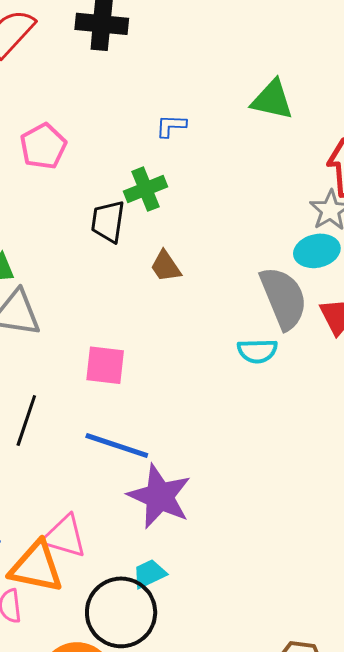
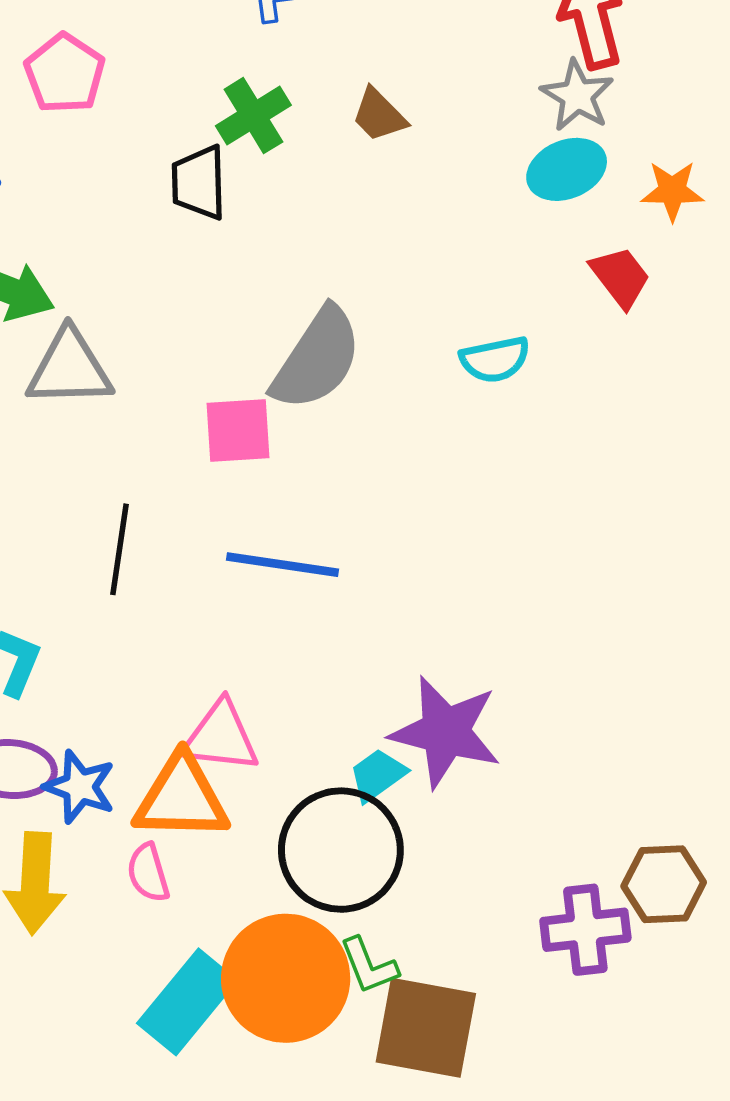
brown trapezoid: (166, 266) -> (379, 115), moved
gray semicircle: (283, 298) -> (317, 359), moved, turned 66
purple star: (159, 496) -> (445, 732), moved

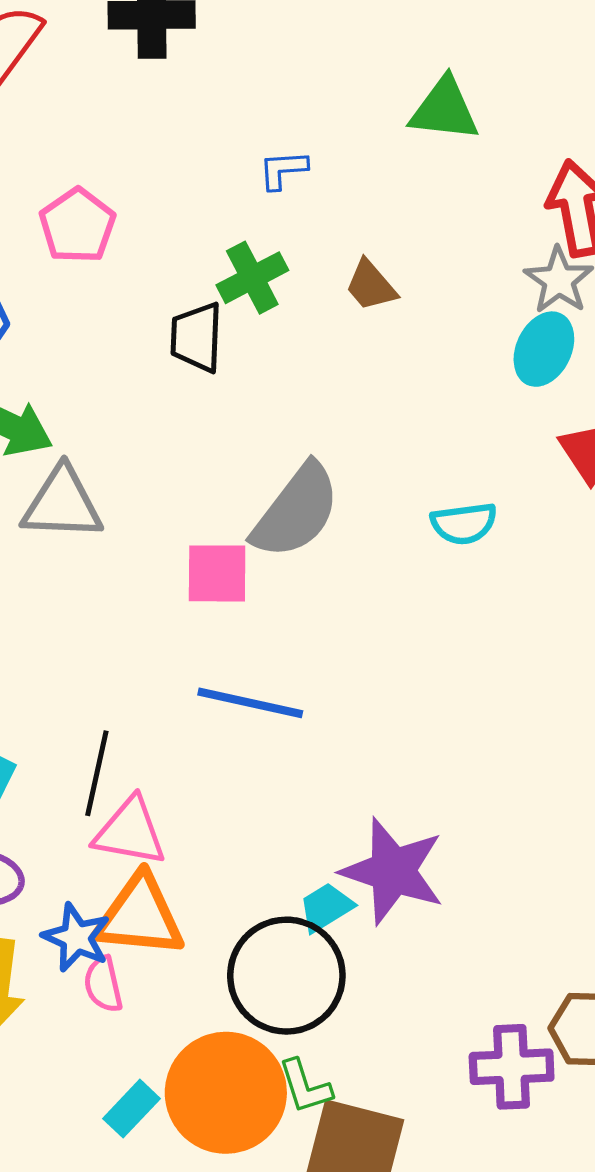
cyan ellipse: (567, 169) -> (544, 349), turned -46
black line: (119, 549) -> (97, 773), moved
pink triangle: (221, 737) -> (130, 832), moved
blue star: (80, 787) -> (76, 937), moved
cyan rectangle: (187, 1002) -> (132, 1109), size x0.6

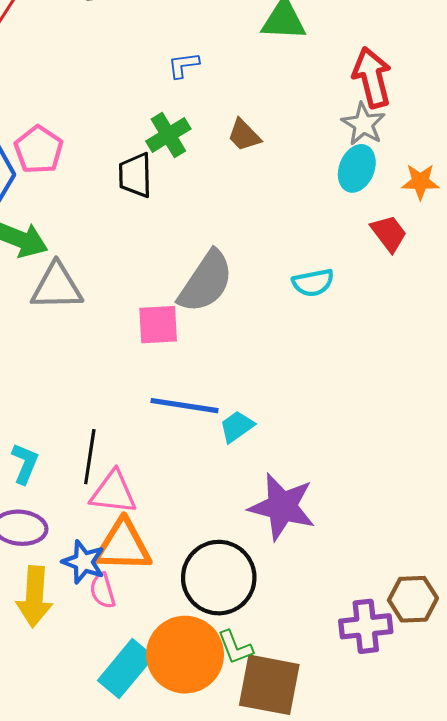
pink pentagon: (77, 226) -> (39, 150), moved
cyan trapezoid: (326, 907) -> (237, 427), moved
cyan rectangle: (132, 1109) -> (126, 669), size x1.6

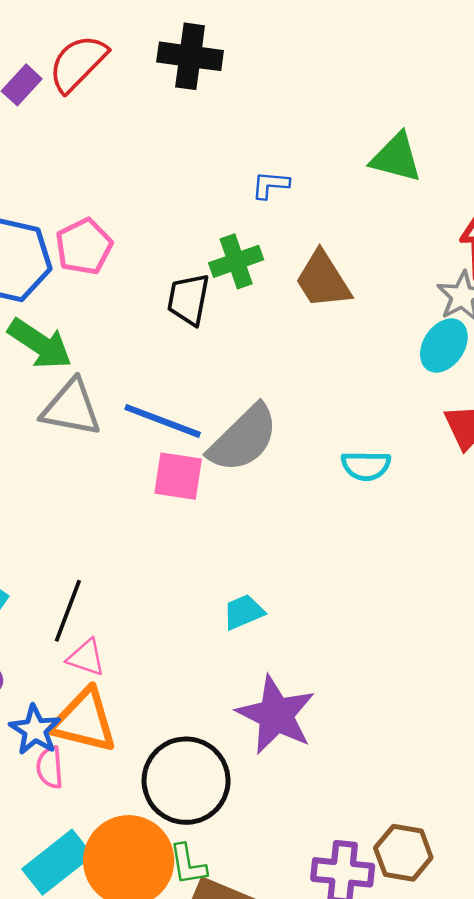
brown trapezoid: (244, 135) -> (323, 280), size x1.5
blue line: (184, 406) -> (163, 421), moved
pink triangle: (113, 492) -> (86, 657), size x0.7

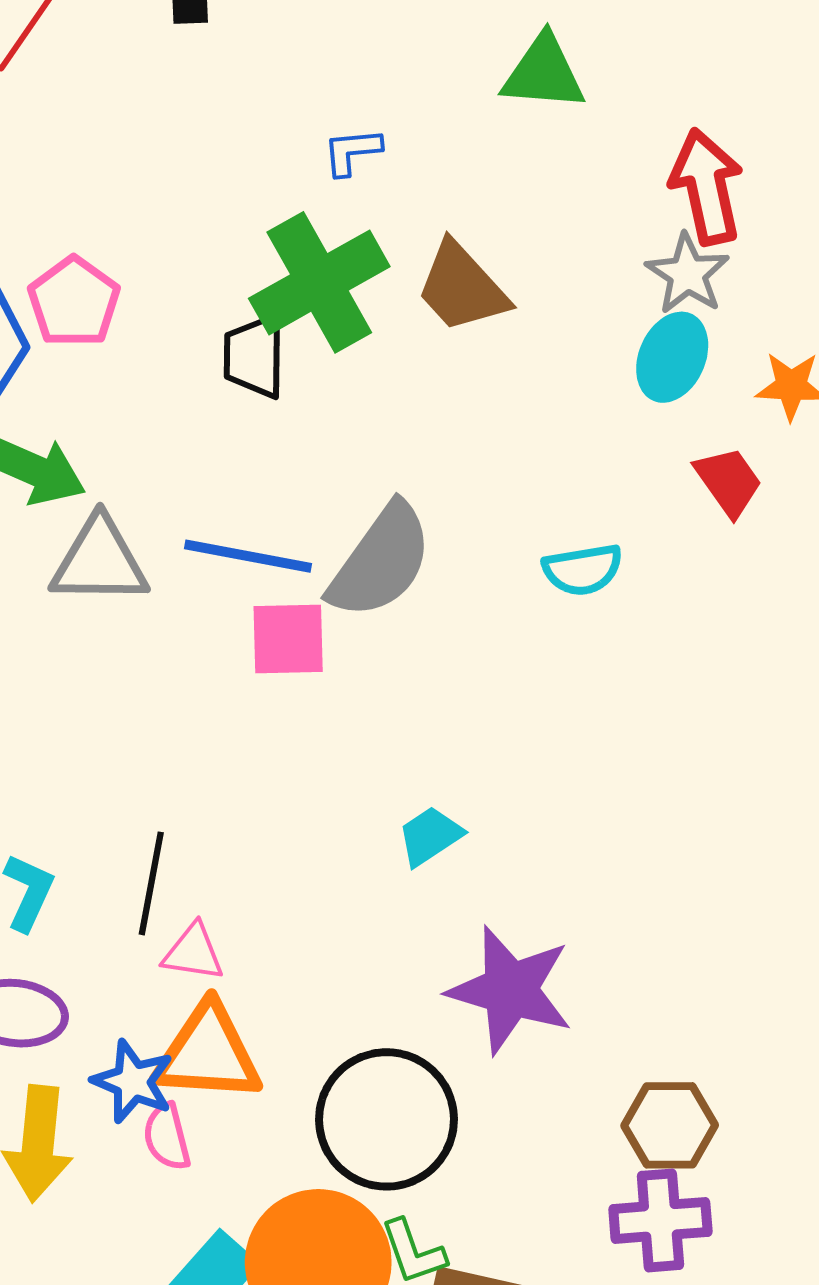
green cross: (236, 261) -> (319, 282), size x1.6
brown hexagon: (403, 853) -> (670, 1125), moved

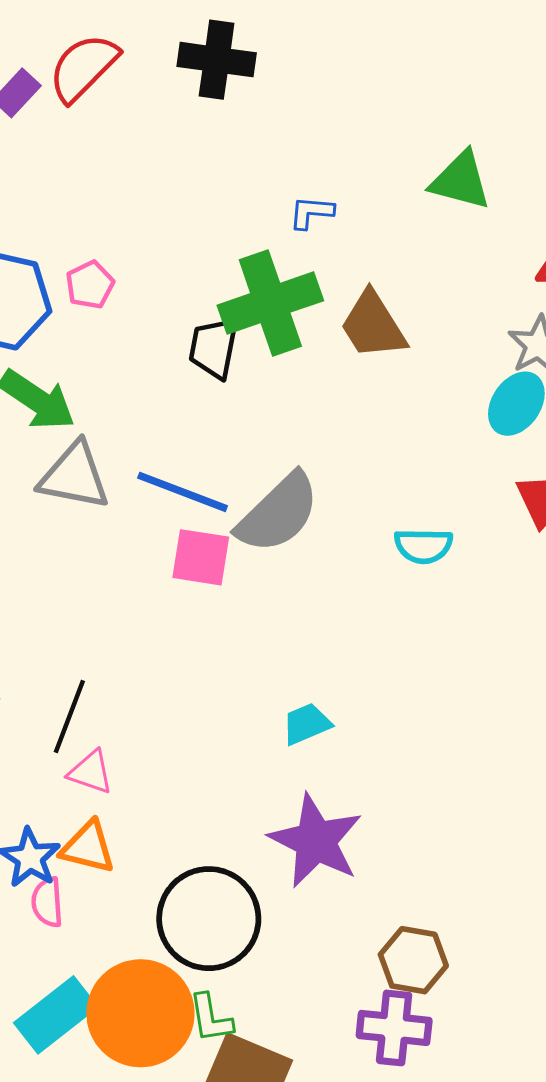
pink pentagon: (74, 302) -> (90, 285), size x0.7
cyan trapezoid: (430, 836) -> (306, 724), moved
orange triangle: (208, 1053) -> (88, 847), size x0.7

